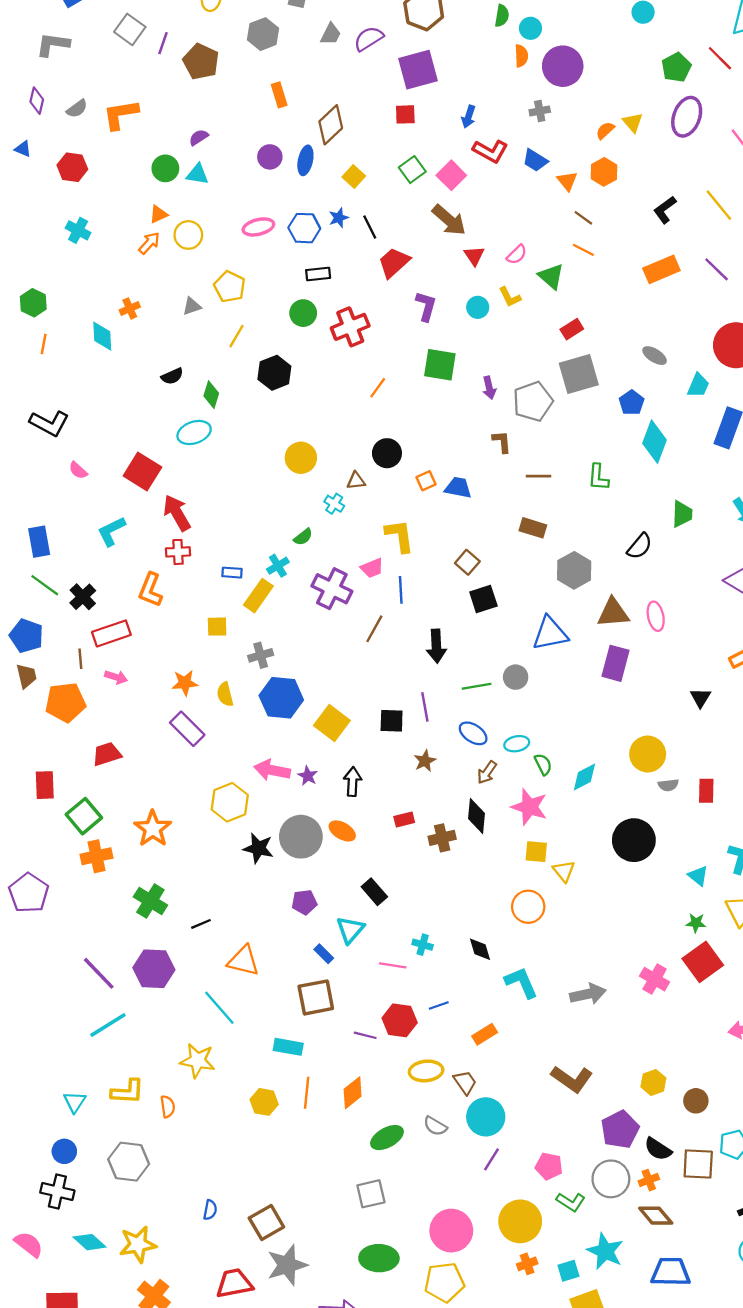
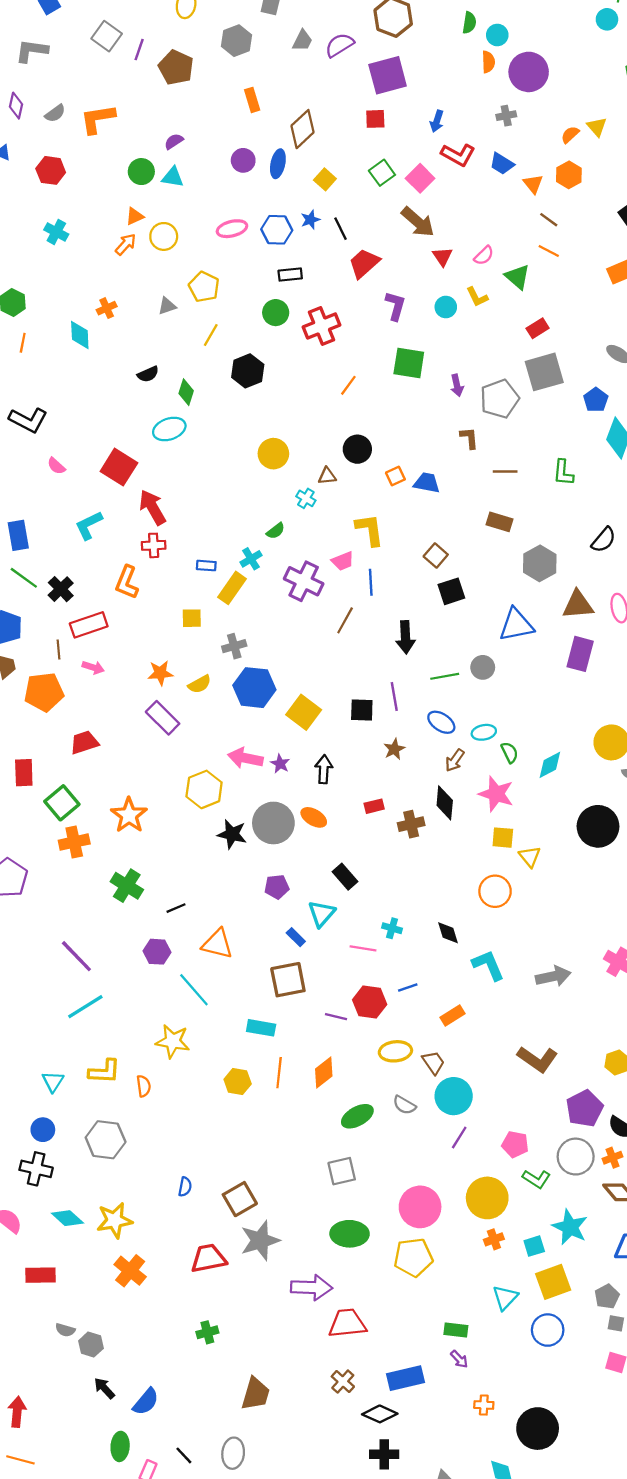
yellow semicircle: (225, 694) -> (200, 684), turned -105
purple hexagon: (154, 969) -> (157, 952), moved, size x0.7

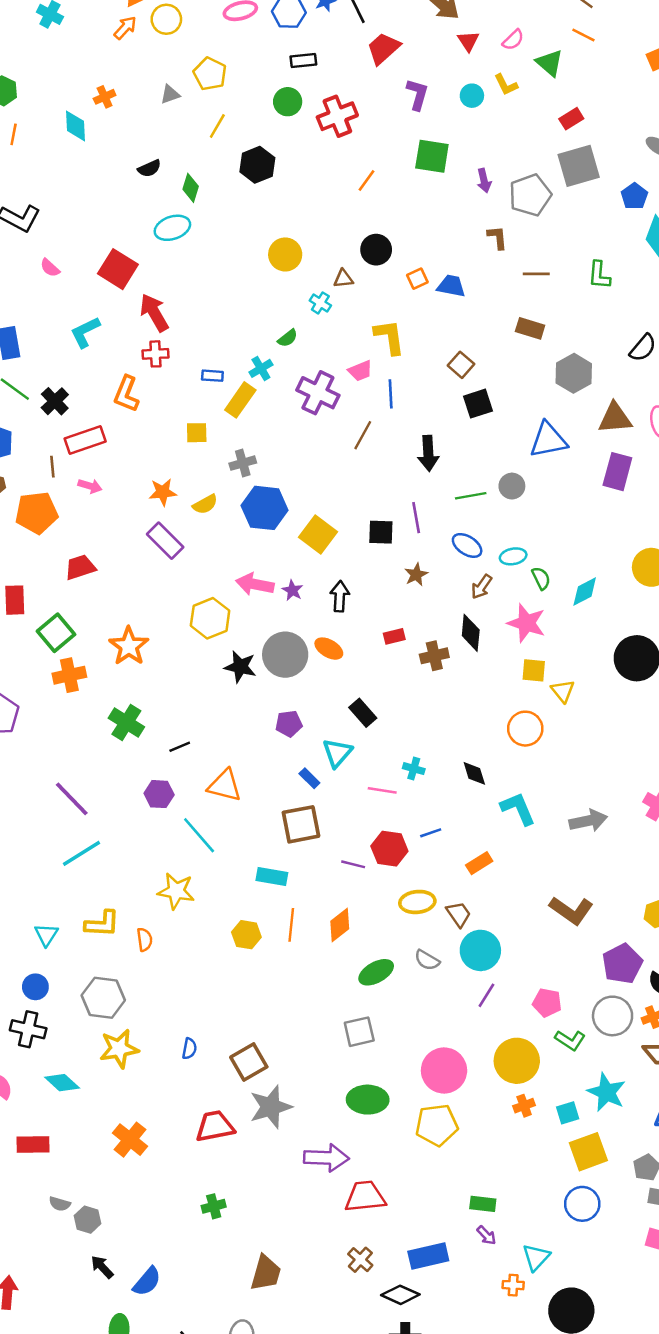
yellow star: (114, 1220) -> (119, 1049), moved
cyan triangle: (505, 1298) -> (536, 1257), moved

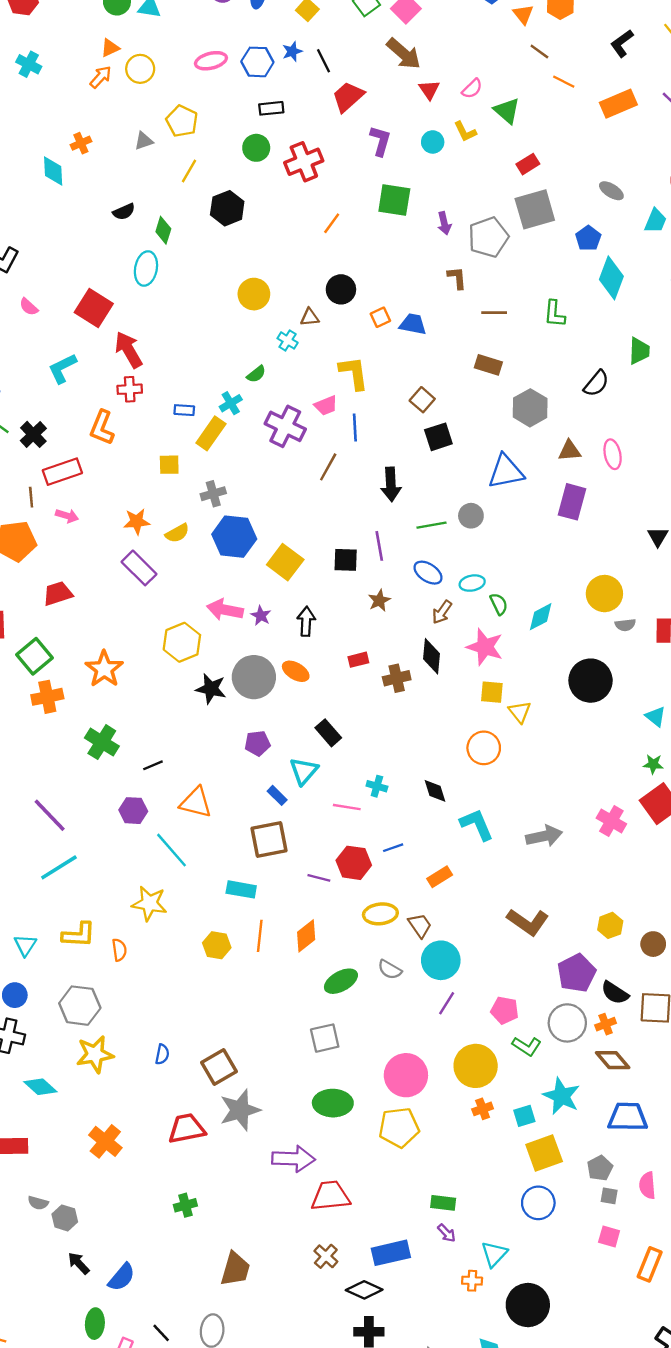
orange line: (583, 35) -> (564, 82), moved
cyan ellipse: (172, 228) -> (146, 269), turned -60
brown triangle: (615, 418) -> (570, 451), size x0.7

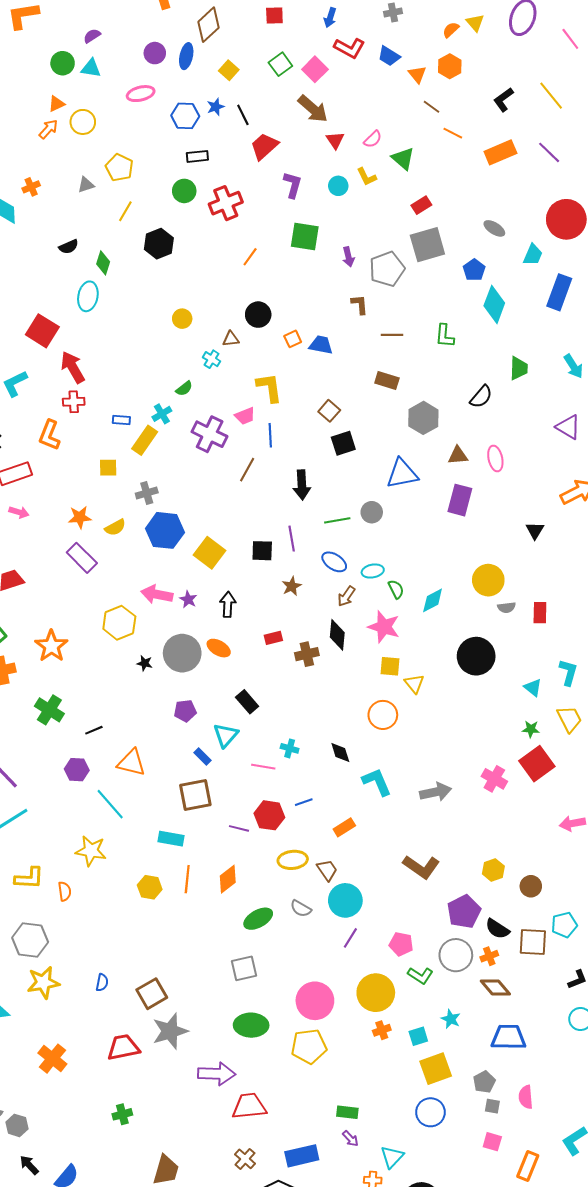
pink ellipse: (211, 61) -> (141, 94), moved
yellow circle: (254, 294) -> (182, 319), size x0.7
black star: (211, 689) -> (145, 663), size x0.6
cyan star: (561, 1096) -> (451, 1019), size x0.6

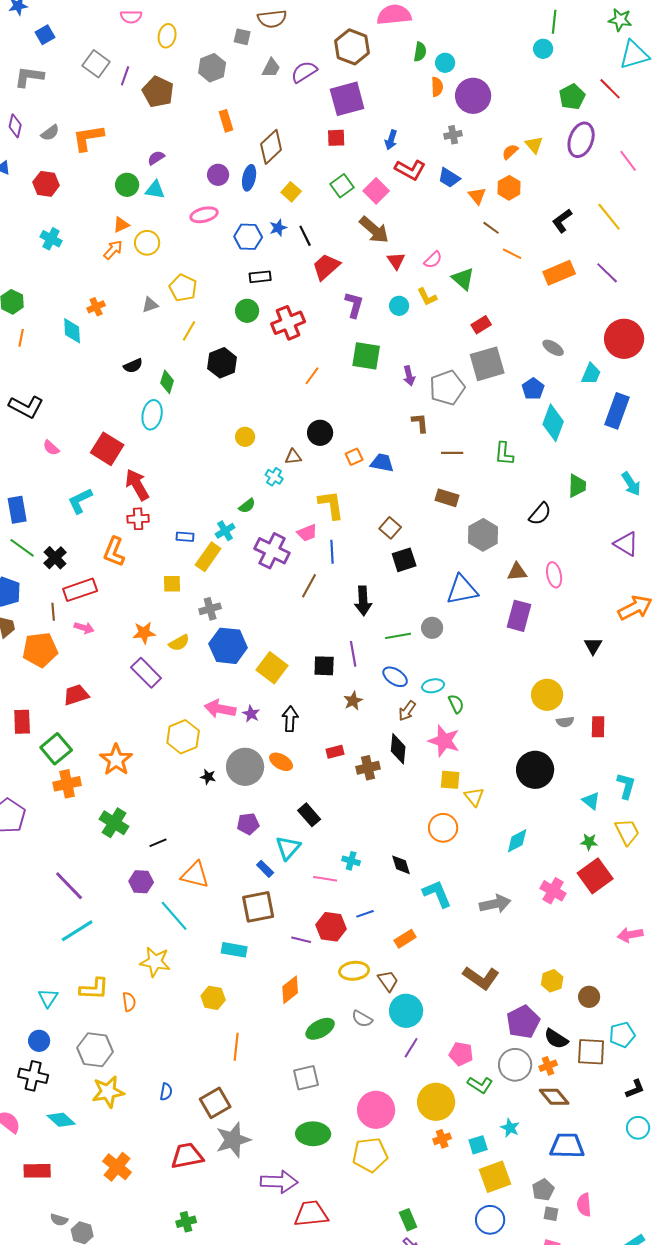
cyan diamond: (433, 600) -> (517, 841), moved
orange line: (187, 879) -> (236, 1047), moved
green rectangle: (347, 1112) -> (408, 1220), turned 60

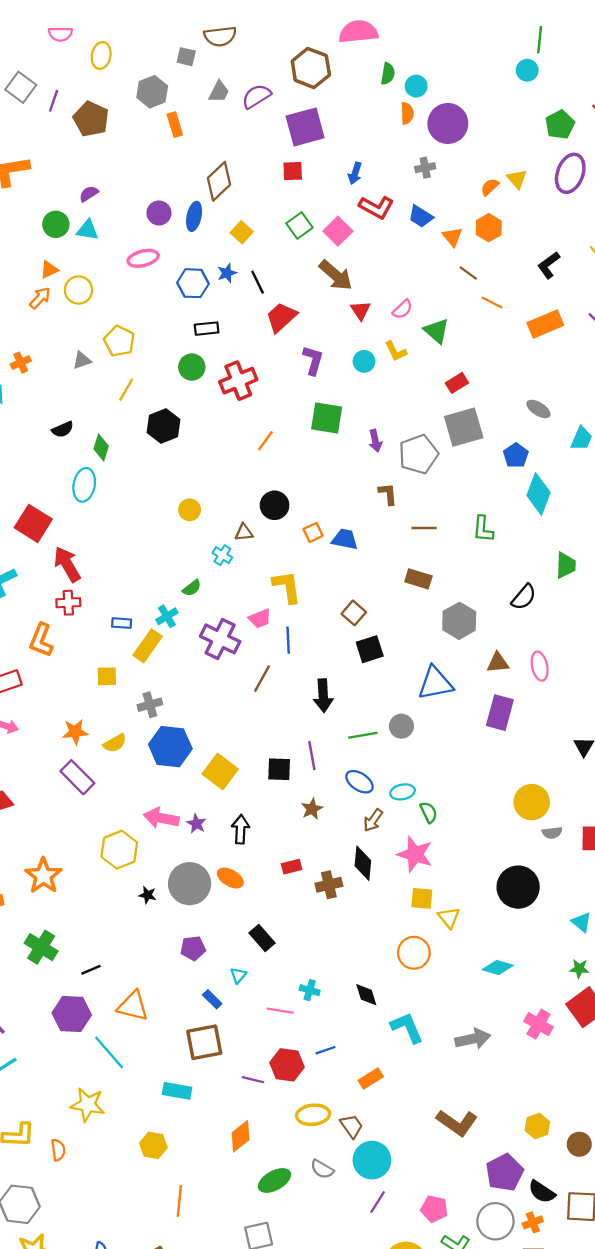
orange rectangle: (226, 121) -> (175, 125), moved
cyan diamond: (517, 841) -> (498, 967), turned 44
cyan triangle: (288, 848) -> (238, 975), size x0.6
purple hexagon: (141, 882) -> (72, 1014), size x1.4

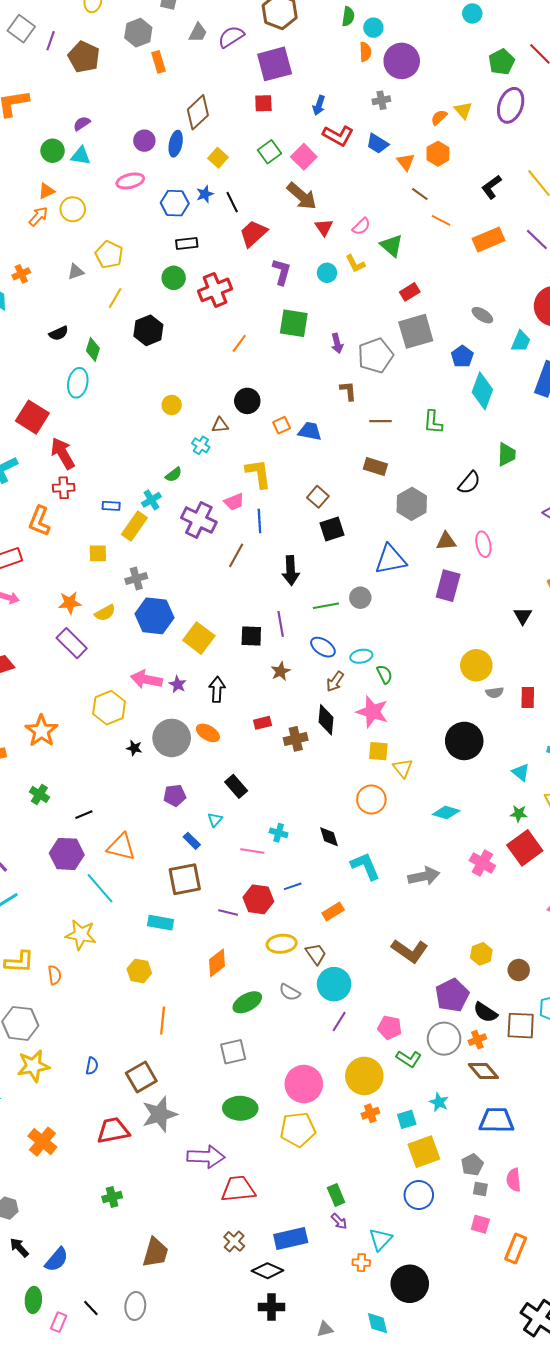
green cross: (41, 947) -> (39, 794), size x0.7

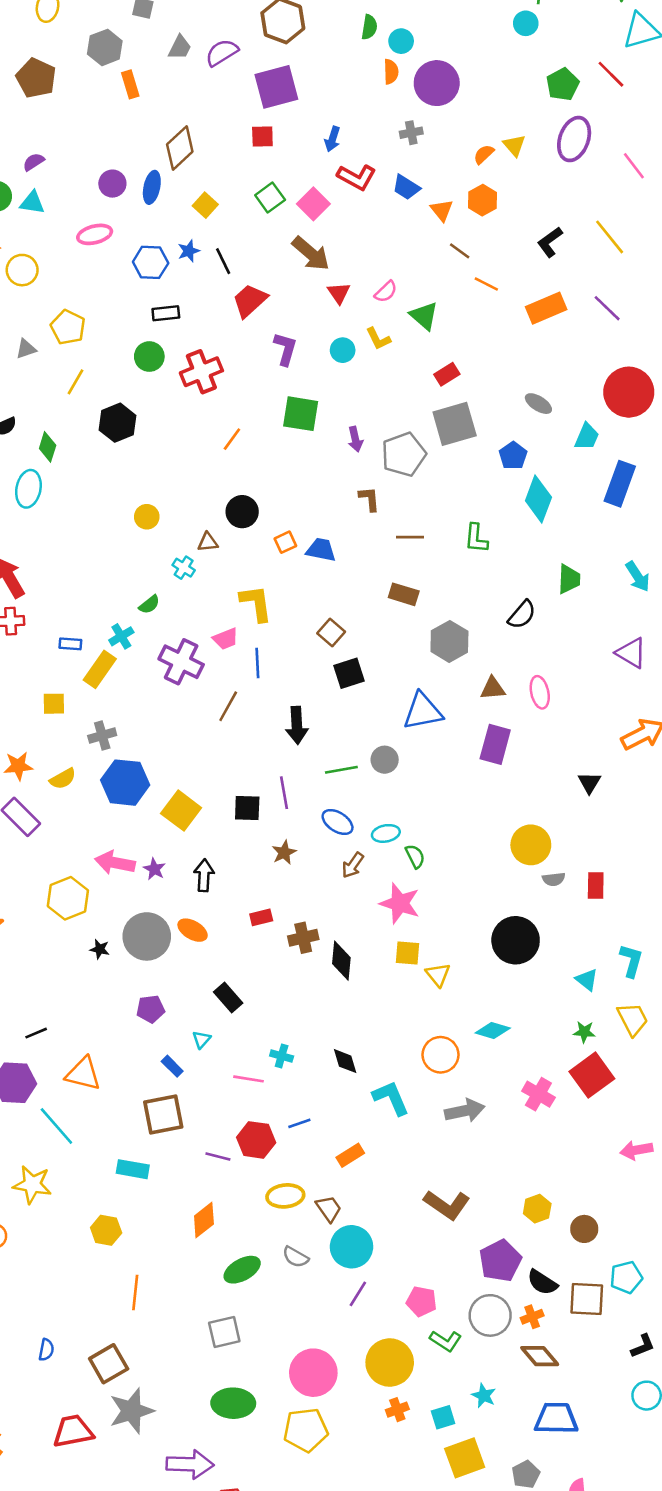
black diamond: (326, 720) -> (341, 961), moved
orange circle: (371, 799) -> (441, 1055), moved

